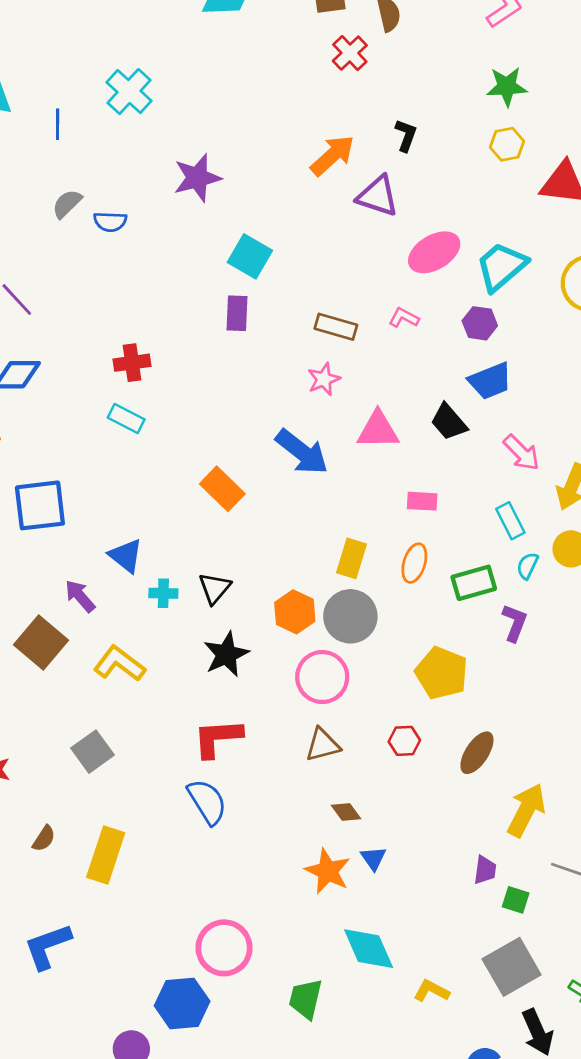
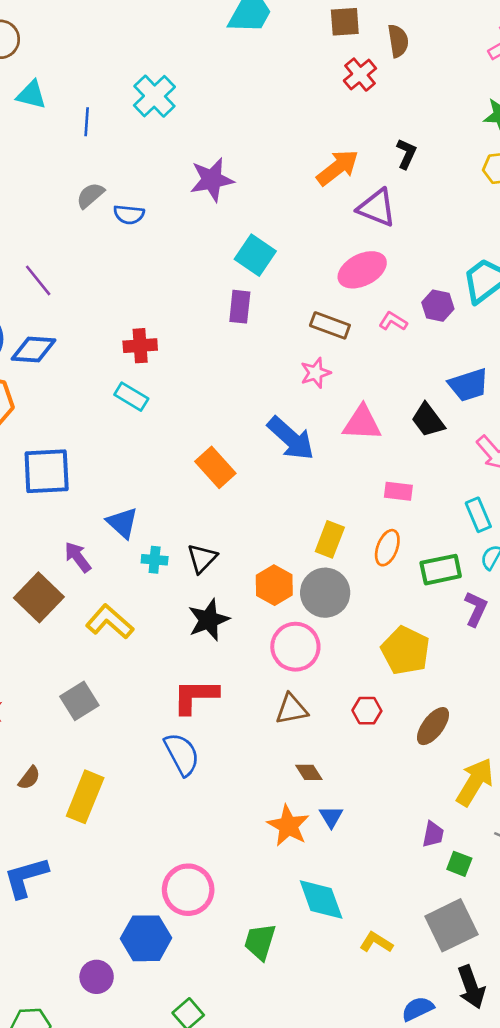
pink ellipse: (434, 252) -> (362, 270), moved
purple hexagon: (480, 323) -> (438, 306), moved

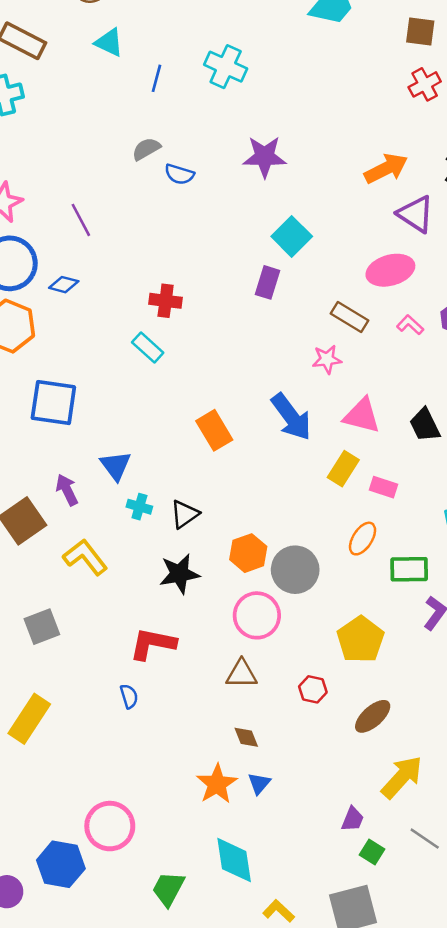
cyan cross: (154, 96) -> (226, 67), turned -33
blue diamond: (33, 350) -> (64, 285), size x0.7
yellow rectangle: (330, 539) -> (343, 469), moved
blue semicircle: (182, 754) -> (129, 696), size x0.6

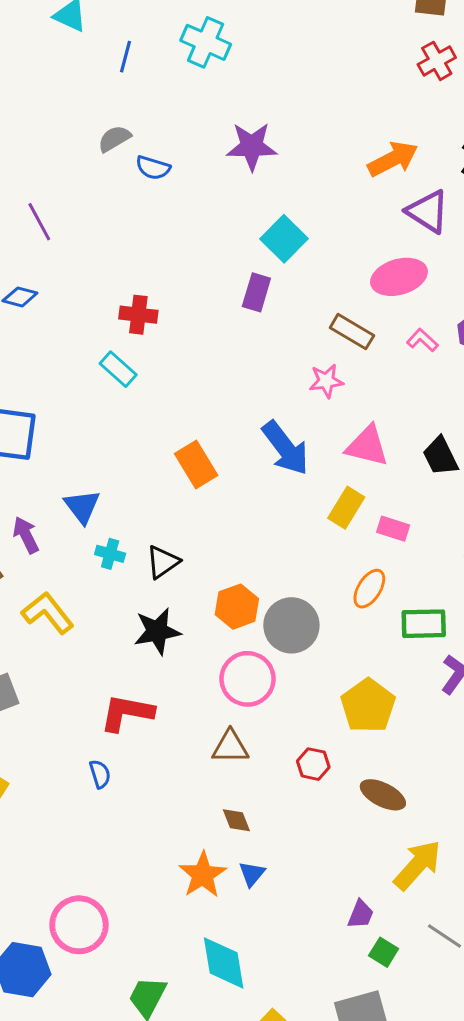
brown ellipse: (373, 716) -> (383, 795), turned 69

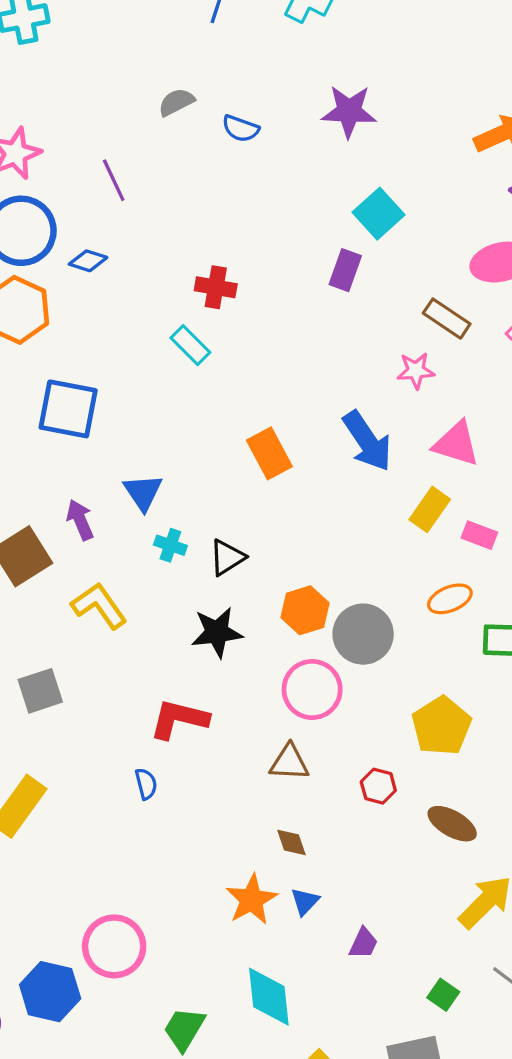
gray semicircle: (114, 139) -> (176, 102), moved
orange ellipse: (369, 589) -> (450, 599), turned 33
purple trapezoid: (361, 914) -> (363, 943), moved

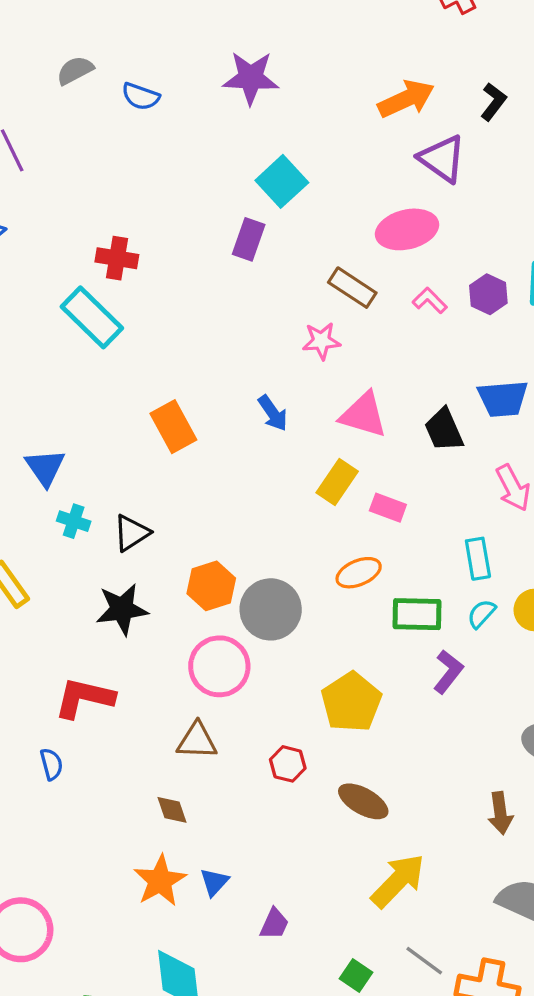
cyan rectangle: (190, 345) -> (92, 317), size x1.5
blue arrow: (367, 441) -> (273, 413), size x0.6
brown diamond: (291, 842) -> (172, 810), moved

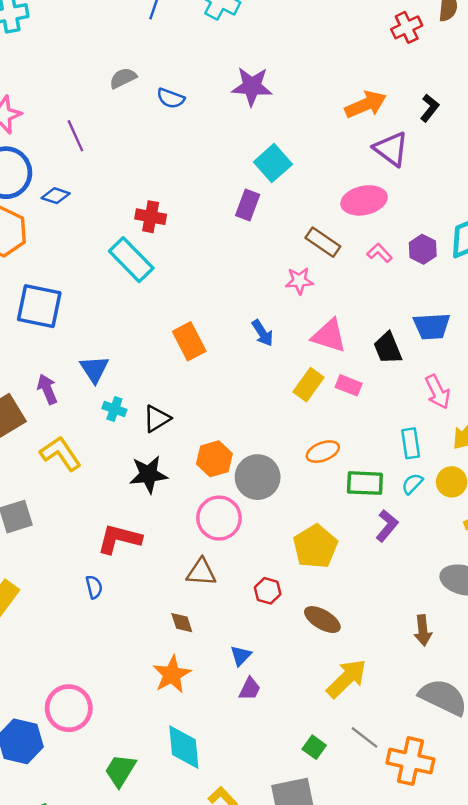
pink rectangle: (388, 508) -> (349, 385), moved
blue triangle: (214, 882) -> (241, 656), moved
purple trapezoid: (274, 924) -> (250, 689), moved

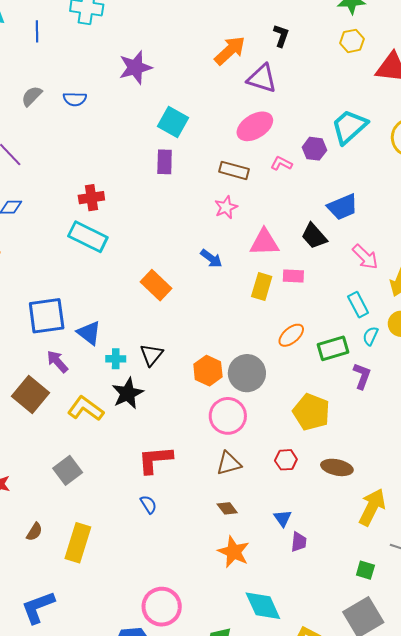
blue square: (39, 306) -> (47, 316), moved
black star: (148, 474) -> (128, 393), moved

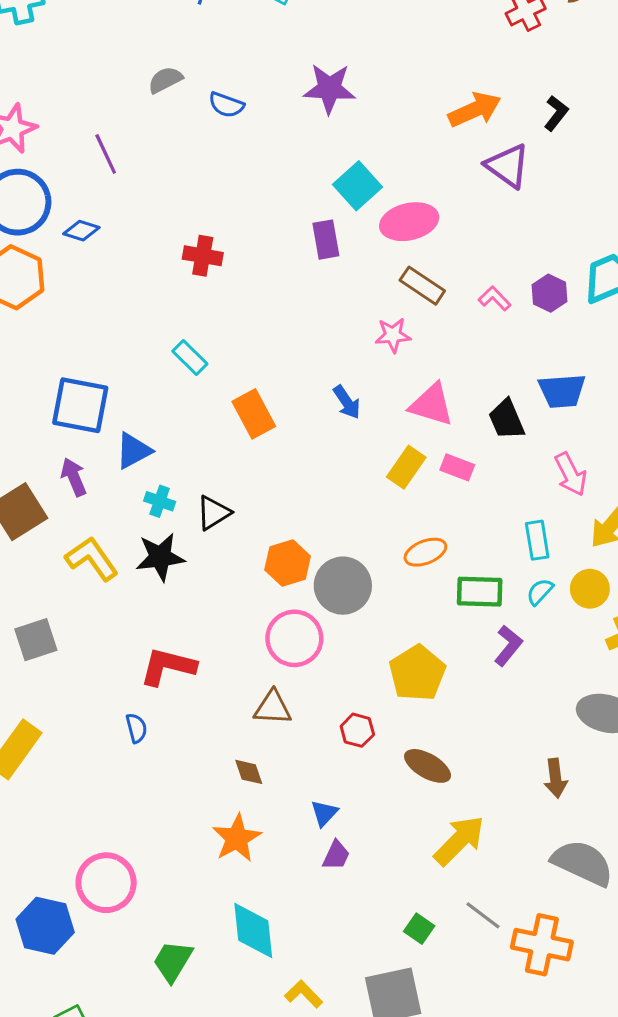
pink ellipse: (255, 126) -> (409, 222), moved
purple rectangle: (165, 162) -> (326, 240), turned -30
cyan rectangle: (88, 237) -> (190, 357), moved, size x0.6
blue triangle: (89, 333) -> (133, 451), turned 36

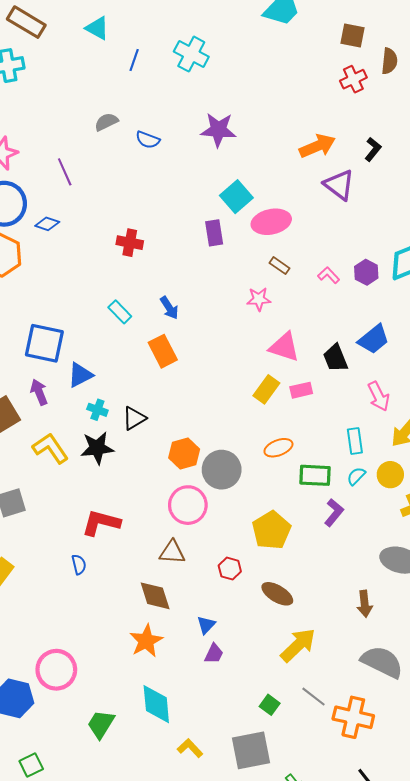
brown rectangle: (422, 286) -> (279, 266), size x0.7
blue trapezoid: (562, 391) -> (374, 339), turned -36
blue arrow: (347, 402) -> (169, 308), moved
pink rectangle: (457, 467) -> (301, 390), turned -35
brown diamond: (249, 772) -> (155, 596), size x1.6

